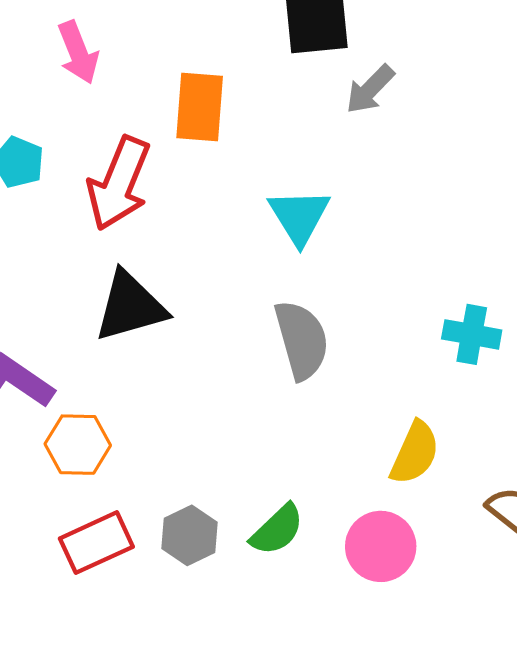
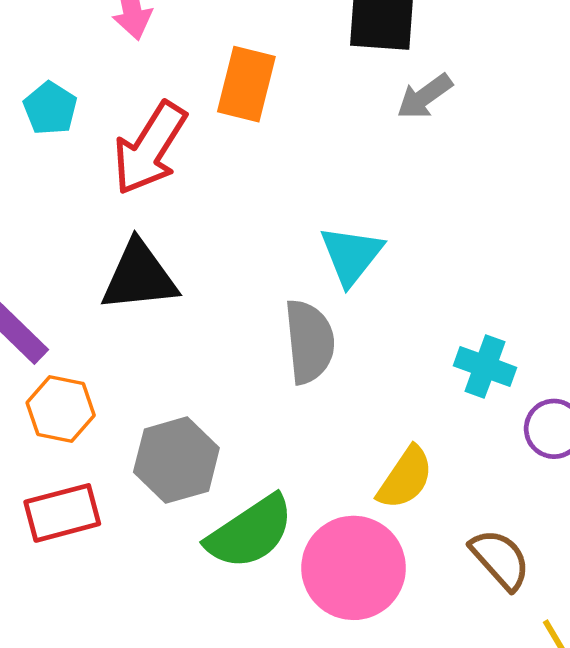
cyan triangle: (299, 216) -> (351, 255), moved
green semicircle: (277, 530) -> (250, 532), size x1.5
gray hexagon: (189, 535) -> (176, 460), moved, size x1.4
pink circle: (381, 546) -> (354, 568), size x1.4

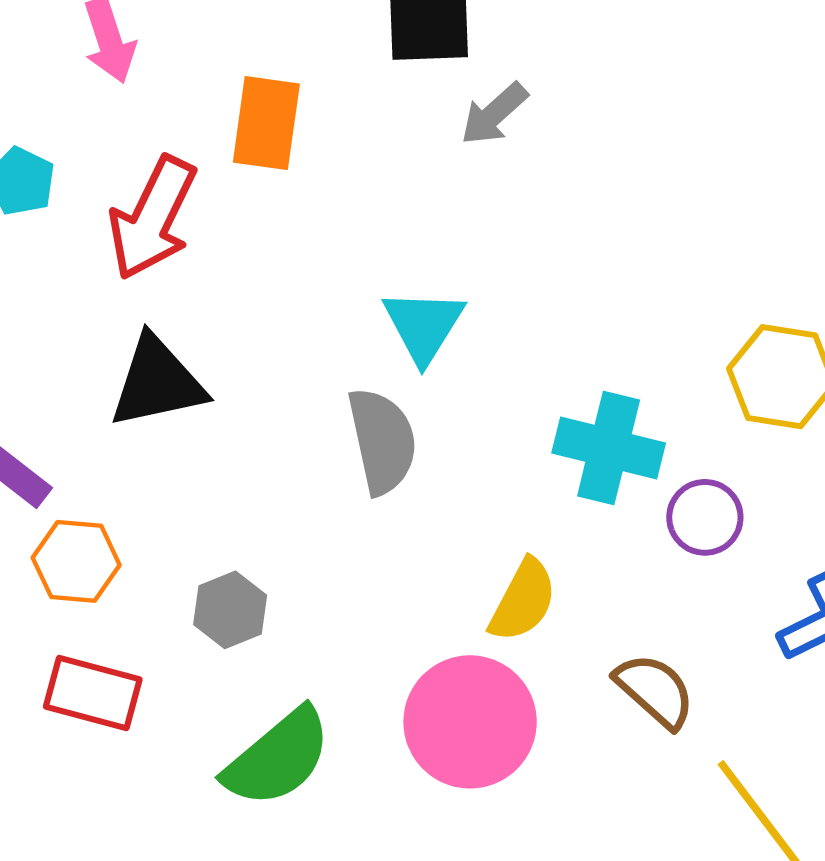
cyan cross: (485, 367) -> (609, 448), size x1.4
gray hexagon: (176, 460) -> (230, 610), size x0.7
red rectangle: (62, 513) -> (93, 693), turned 36
green semicircle: (250, 532) -> (278, 758), moved

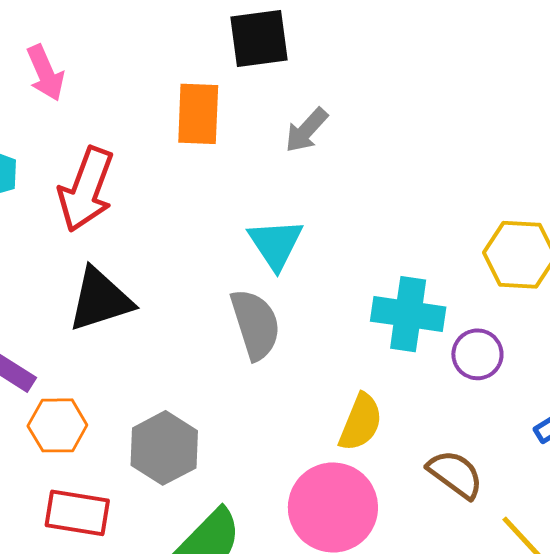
gray arrow: (494, 114) -> (306, 130), moved
orange rectangle: (266, 123) -> (198, 114), moved
gray hexagon: (230, 610) -> (164, 448), size x1.4

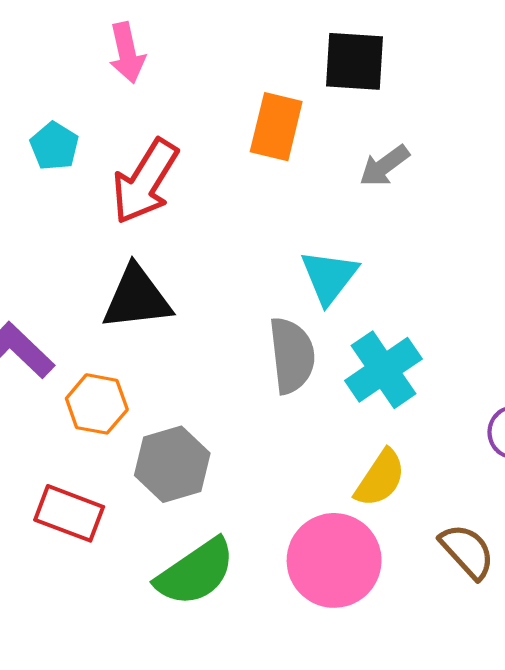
cyan cross: (408, 314) -> (383, 370), moved, turned 36
orange hexagon: (57, 425) -> (97, 404), moved

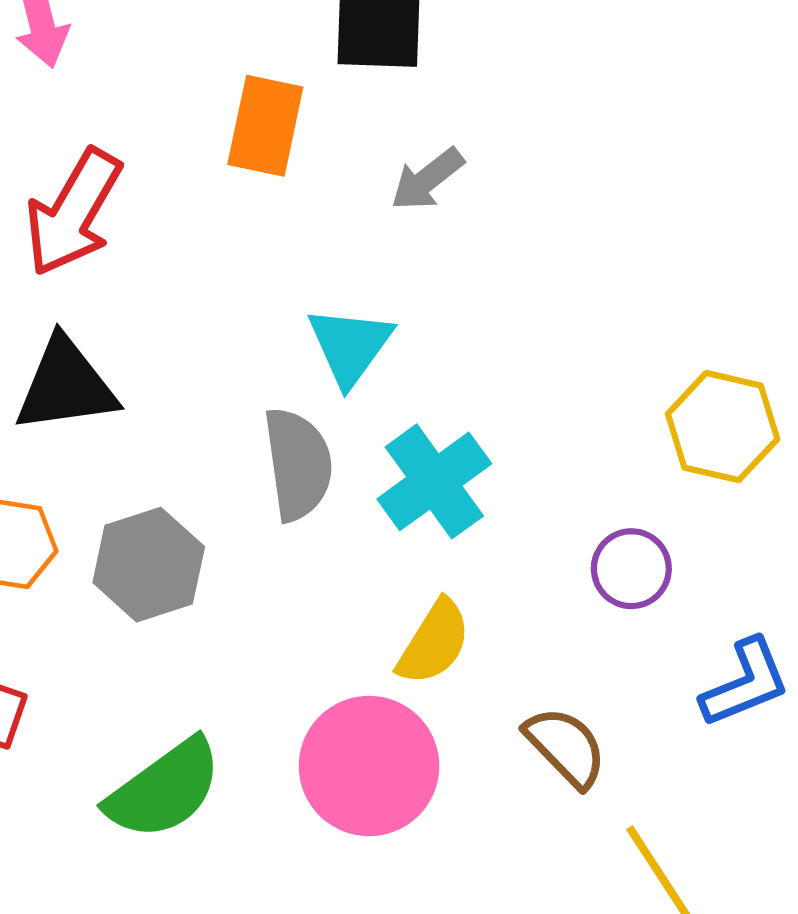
gray hexagon: (172, 464) -> (149, 565), moved

